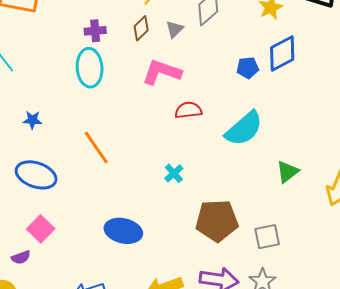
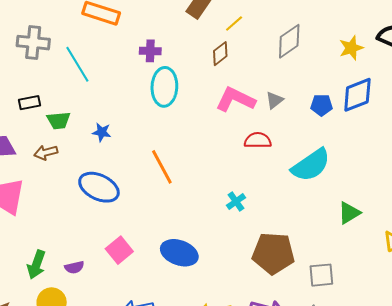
gray triangle: (175, 29) -> (274, 100), moved
purple cross: (95, 31) -> (150, 51), moved
pink square: (41, 229) -> (119, 250), moved

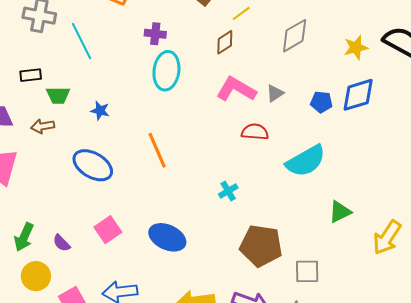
purple semicircle: (74, 267) -> (62, 243), turned 54

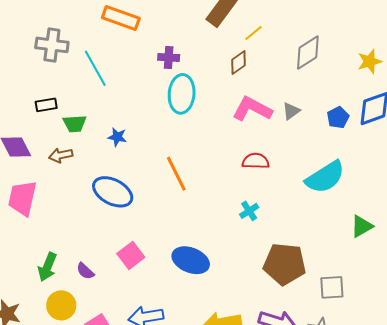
blue pentagon: (321, 102) -> (338, 118), turned -30
red semicircle: (255, 132) -> (256, 161), moved

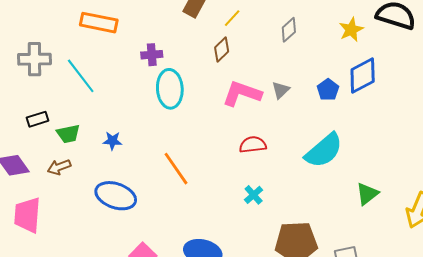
gray diamond: (308, 53) -> (289, 30), size x0.7

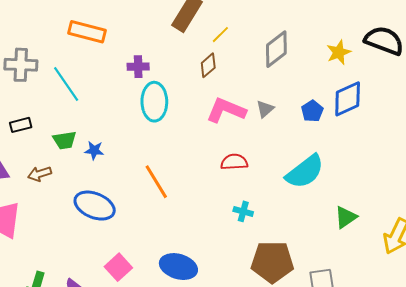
gray diamond: (289, 30) -> (276, 49), size x1.5
green trapezoid: (68, 134) -> (65, 140), moved
cyan cross: (254, 195) -> (243, 211), moved, turned -36

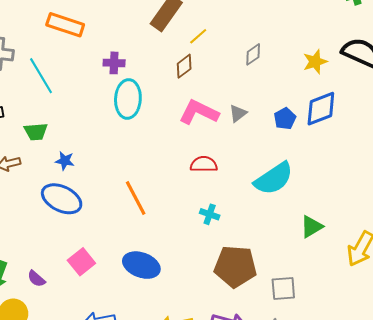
gray diamond: (276, 49) -> (253, 54), size x0.6
blue star: (94, 150) -> (65, 161), moved
orange line: (156, 182) -> (136, 198), moved

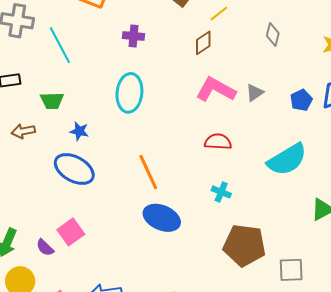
gray diamond: (253, 54) -> (273, 35), turned -45
cyan ellipse: (128, 99) -> (129, 93), moved
pink square: (81, 262) -> (71, 232), moved
blue ellipse: (141, 265) -> (162, 218), moved

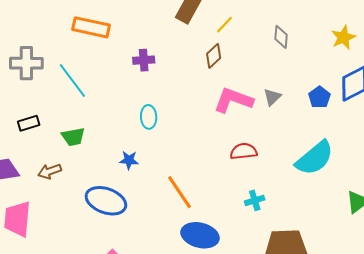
cyan ellipse: (129, 93) -> (149, 117), size x0.6
blue star: (79, 131) -> (129, 160), moved
cyan cross: (221, 192) -> (255, 200), turned -30

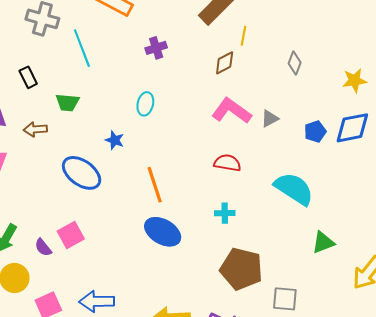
yellow line: (224, 25) -> (244, 36), turned -48
purple cross: (144, 60) -> (156, 48), turned -30
black rectangle: (29, 123) -> (28, 77), turned 65
cyan semicircle: (315, 158) -> (294, 189), turned -123

